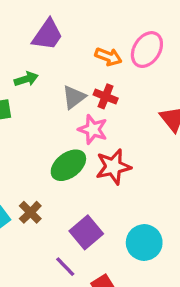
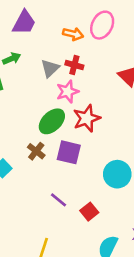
pink star: (93, 129) -> (68, 91), turned -30
brown cross: (30, 212) -> (36, 151), moved
purple square: (86, 232) -> (69, 152), moved, turned -30

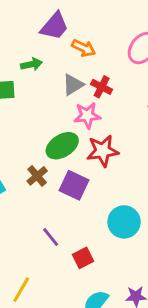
orange arrow: (73, 34) -> (84, 48), moved

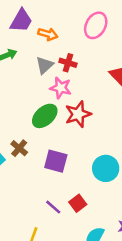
pink star: (87, 115) -> (61, 88), turned 30
brown cross: (37, 176) -> (19, 148), moved
purple square: (74, 185) -> (56, 161), moved
purple line: (51, 237) -> (53, 207), moved

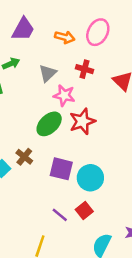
orange arrow: (48, 34) -> (65, 37), moved
red cross: (68, 63) -> (85, 69), moved
cyan circle: (106, 168) -> (90, 178), moved

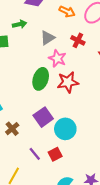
green ellipse: (49, 124) -> (41, 79), turned -40
brown cross: (24, 157) -> (12, 129), moved
purple square: (61, 169) -> (43, 117), turned 30

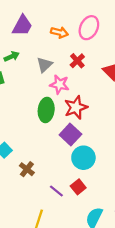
red cross: (78, 40) -> (77, 61), turned 32
purple square: (43, 117) -> (70, 134), moved

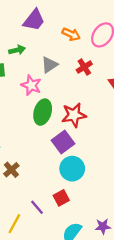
pink star: (59, 84) -> (31, 85), moved
purple line: (56, 191) -> (37, 207), moved

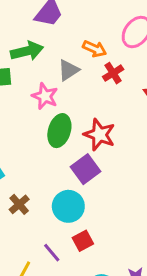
orange arrow: (71, 34) -> (95, 49), moved
green arrow: (17, 50) -> (27, 51), size x1.5
red star: (74, 115) -> (99, 135), turned 30
cyan circle: (72, 169) -> (68, 206), moved

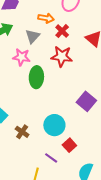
red star: (99, 135) -> (62, 56), moved
purple square: (86, 169) -> (86, 101), moved

